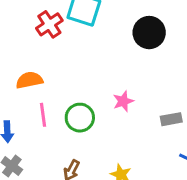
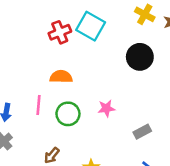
orange semicircle: (29, 80) -> (61, 77), moved
gray rectangle: (171, 119) -> (142, 132), turned -30

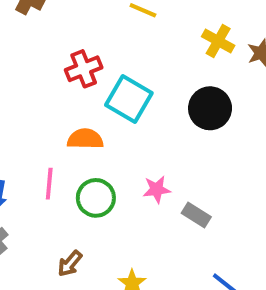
cyan square: (91, 26) -> (129, 99), moved
gray rectangle: (142, 132) -> (196, 215), moved, turned 60

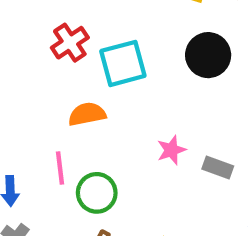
cyan square: (129, 99) -> (123, 63), turned -33
green circle: (96, 198) -> (97, 193), moved

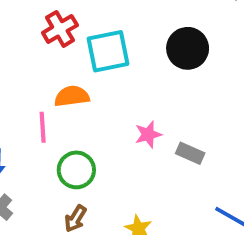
pink line: (60, 168) -> (43, 127), moved

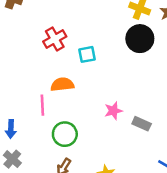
black circle: (188, 48) -> (140, 39), moved
cyan square: (108, 51) -> (87, 54), size x0.6

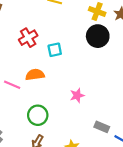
pink line: (42, 105) -> (12, 85), moved, turned -63
gray rectangle: (142, 124) -> (102, 127), moved

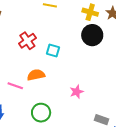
cyan square: (55, 50) -> (53, 50), turned 32

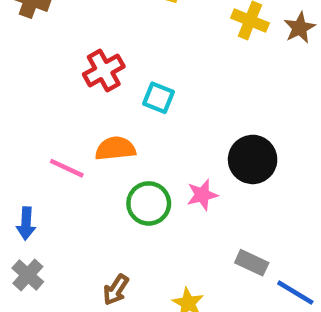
black circle: (92, 35) -> (253, 159), moved
green circle: (41, 113) -> (149, 203), moved

